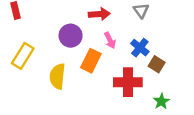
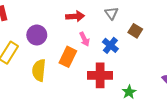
purple circle: (71, 36) -> (37, 35), moved
brown square: (157, 64) -> (135, 31), moved

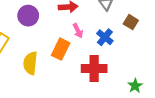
purple circle: (37, 35) -> (28, 16), moved
green star: (129, 92) -> (135, 86), moved

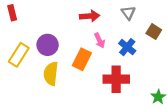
purple circle: (28, 16) -> (48, 45), moved

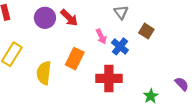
red arrow: (90, 16) -> (69, 18), moved, turned 48
pink arrow: (100, 40) -> (101, 37), moved
purple circle: (48, 45) -> (45, 18), moved

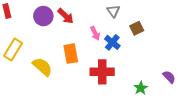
brown square: (146, 31) -> (137, 28), turned 32
orange rectangle: (75, 59) -> (71, 54), turned -36
yellow semicircle: (44, 73) -> (42, 67), turned 125

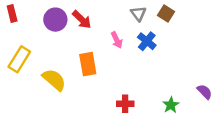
brown square: (137, 28) -> (166, 14), moved, turned -32
blue cross: (112, 42) -> (147, 41), moved
red cross: (102, 72) -> (125, 104), moved, size x0.6

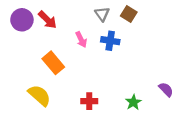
blue cross: (147, 41) -> (110, 41), turned -30
orange rectangle: (88, 64) -> (53, 63), turned -30
yellow semicircle: (54, 80) -> (39, 95), moved

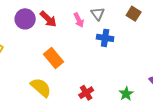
brown square: (129, 14) -> (134, 14), moved
pink arrow: (81, 40) -> (79, 20), moved
red cross: (89, 101) -> (86, 93), turned -32

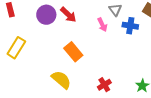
pink arrow: (79, 20) -> (102, 25), moved
blue cross: (105, 38) -> (130, 26), moved

